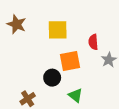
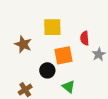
brown star: (17, 24) -> (23, 44), moved

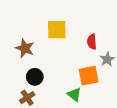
orange square: (63, 55) -> (89, 76), moved
black circle: (47, 70) -> (35, 77), moved

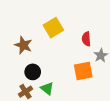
yellow square: (57, 30) -> (53, 28), turned -30
green triangle: (74, 94) -> (47, 88), moved

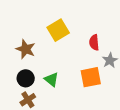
black circle: (33, 72) -> (26, 78), moved
green triangle: (47, 88) -> (51, 79), moved

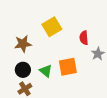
brown star: (26, 49) -> (23, 44), turned -30
orange square: (91, 77) -> (68, 67), moved

